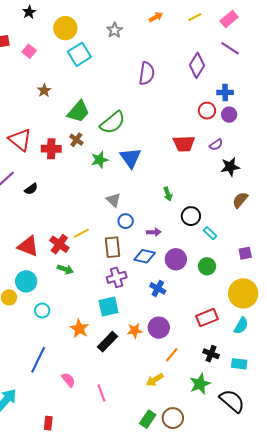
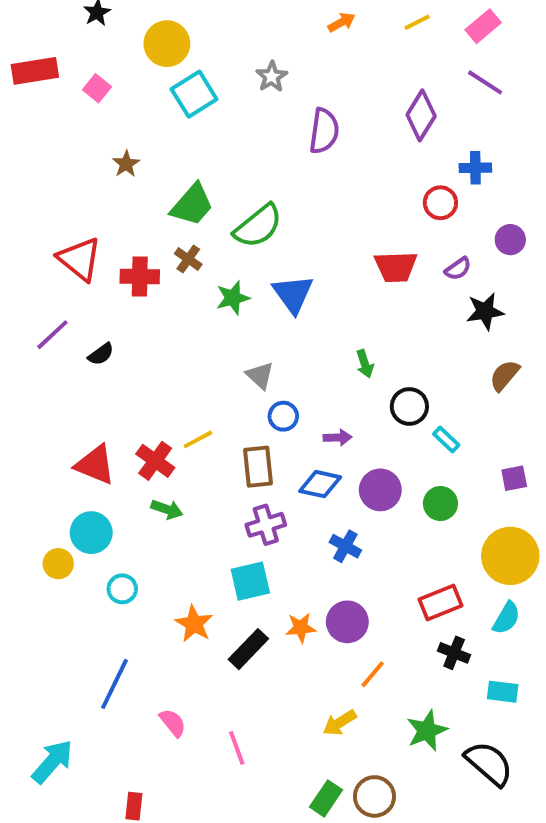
gray star: (115, 30) -> (272, 77), moved
purple circle: (229, 115) -> (510, 240), moved
black cross: (211, 354) -> (454, 653), moved

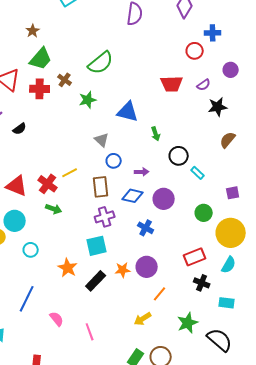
green trapezoid: (192, 205) -> (41, 59), moved
blue triangle: (293, 294) -> (128, 112), moved, turned -40
green circle: (440, 503) -> (204, 213), moved

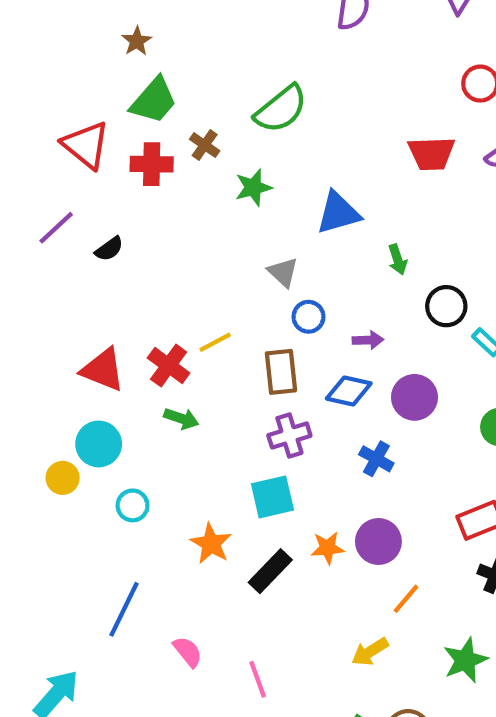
blue triangle: (128, 112) -> (338, 213), turned -30

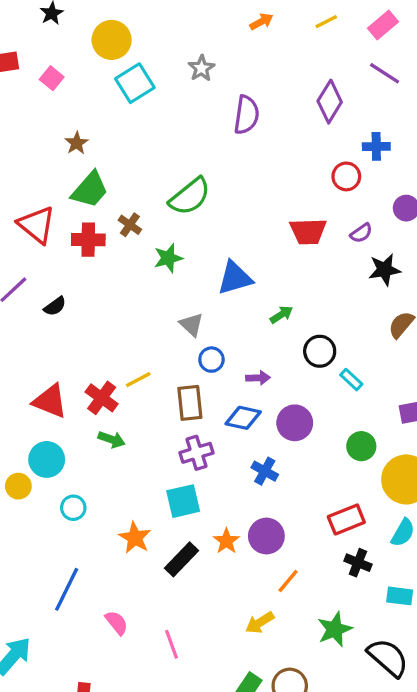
green arrow: (398, 260) -> (281, 315), turned -105
orange star: (328, 548) -> (226, 541), turned -30

